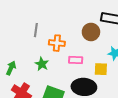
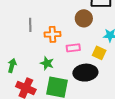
green star: (42, 64) -> (47, 63), moved
yellow square: (101, 69) -> (99, 53), turned 32

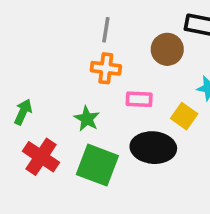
gray line: (30, 25) -> (106, 30), moved

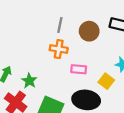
brown circle: (167, 49) -> (89, 31), moved
green star: (87, 119) -> (29, 81), moved

